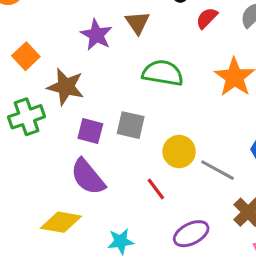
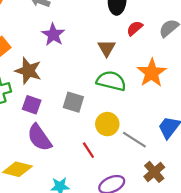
brown triangle: (138, 23) -> (107, 48), moved
green semicircle: (163, 73) -> (111, 81), moved
purple square: (90, 131) -> (32, 105), moved

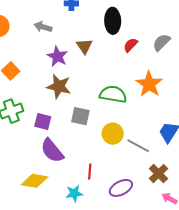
brown triangle: (107, 48) -> (84, 46), moved
brown star: (28, 71) -> (59, 86), moved
red line: (88, 150) -> (90, 171), moved, turned 42

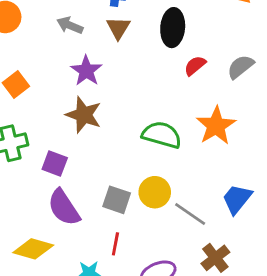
brown triangle: (84, 46) -> (118, 28), moved
gray square: (80, 116) -> (117, 200), moved

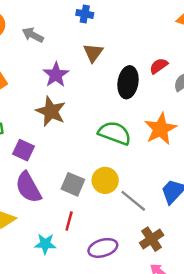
gray arrow: (70, 25) -> (33, 35), moved
brown triangle: (118, 28) -> (93, 53), moved
black ellipse: (173, 28) -> (128, 82), moved
red semicircle: (195, 66) -> (159, 66), moved

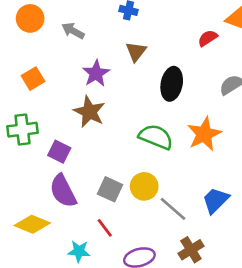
red semicircle: (159, 66) -> (208, 38), moved
red line: (69, 221) -> (105, 228), turned -54

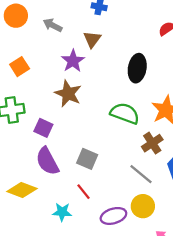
brown triangle: (136, 52) -> (92, 39), moved
yellow circle: (144, 186) -> (143, 206), moved
brown cross: (191, 250) -> (152, 143), moved

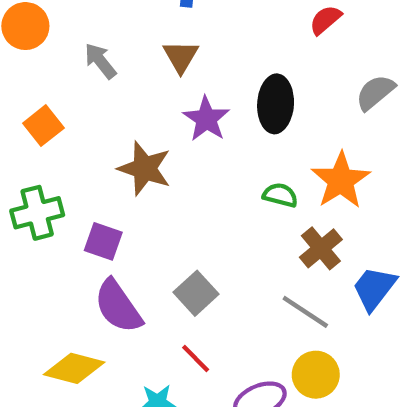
gray arrow: (53, 25) -> (100, 61), moved, turned 30
purple star: (73, 61) -> (206, 119), moved
green semicircle: (125, 113) -> (280, 195), moved, size x0.6
gray square: (87, 159) -> (196, 293), turned 30

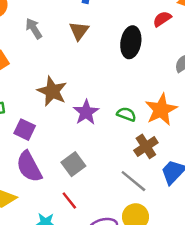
black ellipse: (276, 104) -> (131, 42), moved
purple star: (206, 119) -> (86, 112), moved

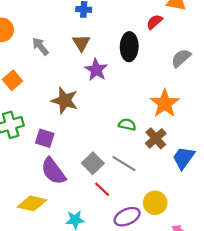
purple star: (86, 112) -> (96, 70), moved
green semicircle: (126, 114) -> (127, 125), moved
gray line: (133, 181) -> (124, 164), moved
red line: (69, 201) -> (102, 189), moved

